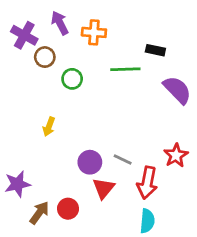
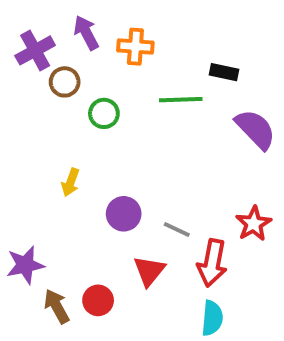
purple cross: (24, 35) -> (35, 50), turned 32
purple circle: (90, 162) -> (124, 214), moved
brown arrow: (39, 213) -> (57, 306), turned -65

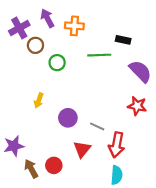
red star: (254, 224) -> (137, 106), moved, turned -30

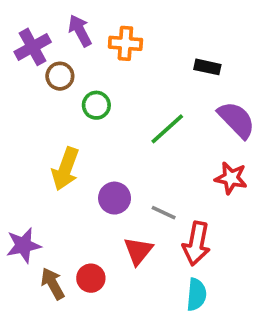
green line: (99, 55) -> (167, 129), moved, turned -40
yellow arrow: (39, 100) -> (65, 169), size x1.6

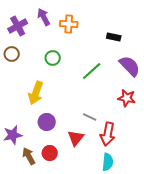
brown circle: (60, 76) -> (12, 54), moved
purple circle: (115, 198) -> (47, 122), moved

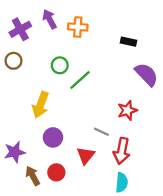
green line: (92, 71) -> (80, 80), moved
red star: (127, 98) -> (127, 110), moved, turned -30

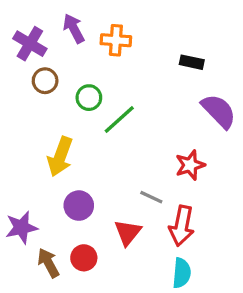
purple cross: (20, 29) -> (30, 44), turned -30
brown circle: (14, 61) -> (45, 81), moved

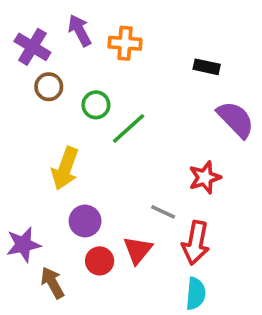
red circle: (84, 258) -> (100, 261), moved

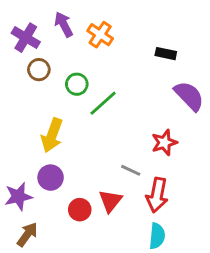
orange cross: (125, 43) -> (100, 35), turned 30
purple circle: (85, 221) -> (51, 178), moved
brown arrow: (52, 283) -> (27, 234), moved, turned 65

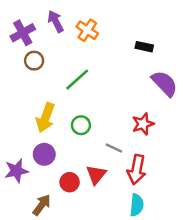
purple cross: (26, 38) -> (23, 33), turned 30
green circle: (77, 84) -> (81, 125), moved
green line: (103, 103) -> (77, 80), moved
brown arrow: (27, 234) -> (42, 205), moved

